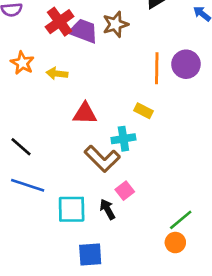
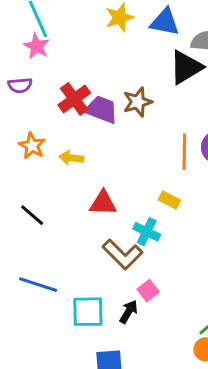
cyan cross: (123, 139) -> (147, 232), turned 35
black line: (21, 147) -> (32, 215), moved
black arrow: (107, 209) -> (129, 312), turned 60

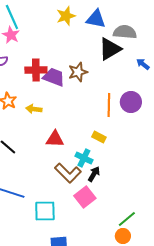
red cross: (74, 99) -> (36, 70), turned 35
pink square: (148, 291) -> (85, 197), size x1.5
black arrow: (129, 312) -> (94, 174), moved

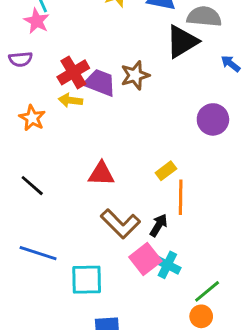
red cross: (36, 70) -> (73, 72), turned -30
orange line: (109, 105) -> (181, 197), moved
yellow arrow: (34, 109) -> (70, 100), moved
yellow rectangle: (99, 137) -> (166, 171), turned -64
cyan cross: (84, 158) -> (167, 265), moved

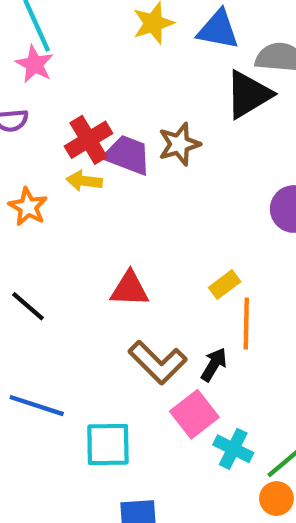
cyan cross: (167, 265) -> (233, 449), moved

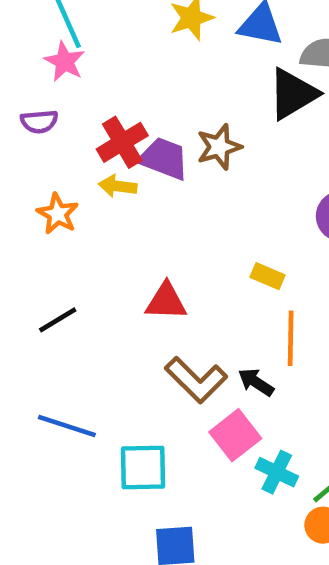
yellow rectangle: (225, 285) -> (268, 276), moved, turned 60
black line: (28, 306) -> (58, 320), turned -72
black arrow: (214, 365) -> (256, 382), turned -88

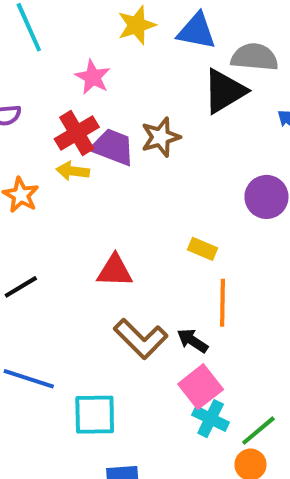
pink star: (65, 62) -> (93, 77), moved
pink square: (235, 435) -> (201, 387), moved

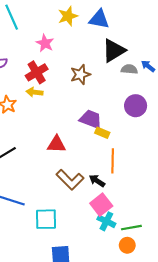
gray semicircle: (254, 57) -> (129, 69), moved, size x0.7
purple trapezoid: (113, 147) -> (91, 119), moved
green line: (258, 431) -> (131, 228), turned 30

